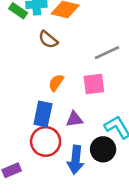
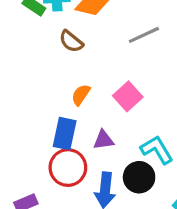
gray line: (107, 53) -> (144, 35), moved
pink square: (94, 84) -> (128, 96), turned -35

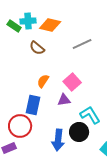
purple triangle: (103, 140) -> (64, 100), moved
red circle: (68, 168) -> (20, 126), moved

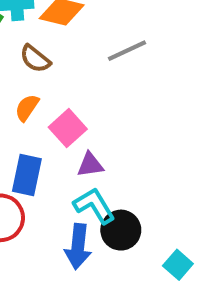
orange semicircle: (43, 81) -> (27, 108), moved
pink square: (72, 82) -> (68, 128), moved
cyan L-shape: (90, 115) -> (94, 206), moved

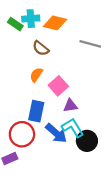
gray line: (127, 51) -> (90, 44), turned 40
blue arrow: (78, 246) -> (56, 133), moved, turned -55

